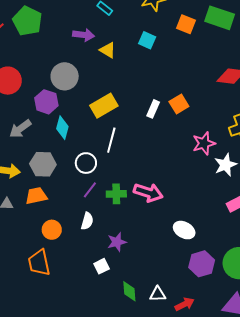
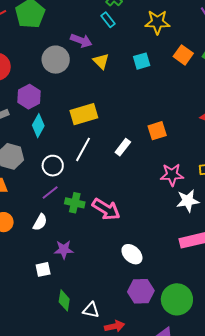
cyan square: (147, 40) -> (142, 61), turned 36
gray circle: (65, 76) -> (56, 60), moved
white rectangle: (153, 109) -> (123, 147), moved

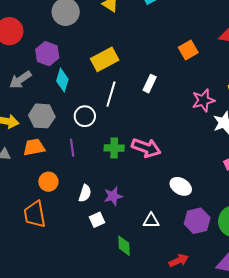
orange square: (157, 131) -> (188, 50), moved
purple line: (50, 193) -> (72, 148), moved, turned -48
white semicircle: (40, 222) -> (85, 193), moved
white triangle: (91, 310) -> (151, 221), moved

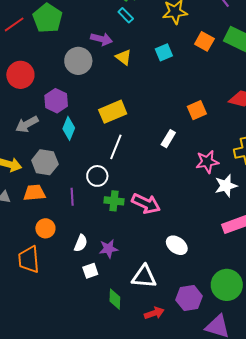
white rectangle: (150, 84) -> (168, 139), moved
white circle: (85, 116) -> (97, 176), moved
white triangle: (151, 221) -> (144, 277), size x1.5
purple hexagon: (197, 221) -> (189, 298), moved
red arrow: (179, 261) -> (154, 313), moved

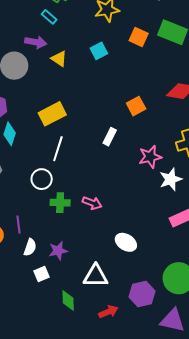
cyan rectangle: (126, 15) -> (49, 17), moved
purple line: (72, 197) -> (19, 225), moved
pink arrow: (146, 204) -> (92, 203), size x0.7

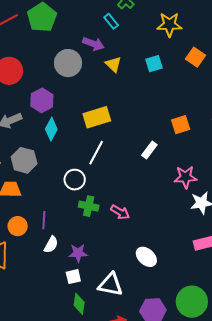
white square: (42, 274) -> (73, 277), moved

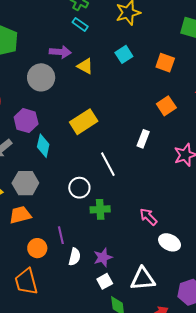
cyan rectangle: (111, 21) -> (80, 24), moved
orange square: (196, 57) -> (165, 63), moved
white line: (96, 153) -> (108, 164), moved, turned -40
pink arrow: (120, 212) -> (148, 217), moved, turned -150

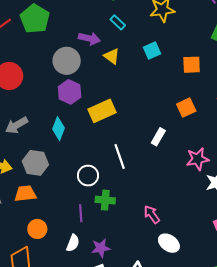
cyan rectangle: (80, 24) -> (118, 22), moved
orange square: (165, 63) -> (192, 65), turned -30
purple hexagon: (26, 121) -> (70, 92), moved
purple line: (61, 235) -> (81, 213), moved

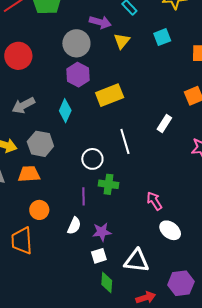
yellow triangle: (112, 56) -> (122, 41), turned 30

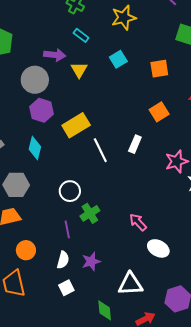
white line: (125, 141) -> (100, 150), moved
green cross: (109, 184) -> (90, 213), turned -30
white square: (99, 256) -> (66, 288), moved

